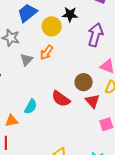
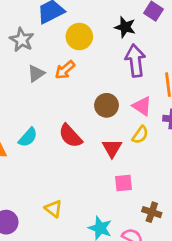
black star: (70, 14) -> (125, 27), moved
purple arrow: (95, 35) -> (135, 61), turned -35
brown circle: (84, 82) -> (106, 105), moved

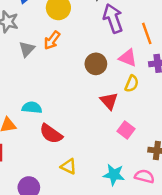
red semicircle: (70, 136) -> (51, 134), moved
cyan semicircle: (28, 137) -> (32, 108), turned -114
pink square: (124, 183) -> (126, 130), turned -35

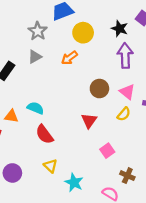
gray triangle: (27, 49) -> (35, 57), moved
red triangle: (109, 101) -> (89, 121), moved
cyan star: (114, 175) -> (74, 183), moved

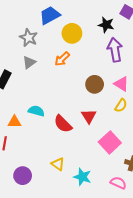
red semicircle: (44, 134) -> (63, 124), moved
pink square: (107, 151) -> (110, 142), size x1.5

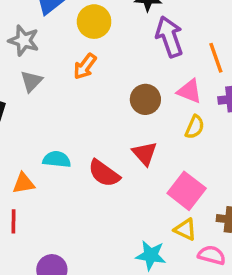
yellow triangle: (58, 164) -> (185, 229), moved

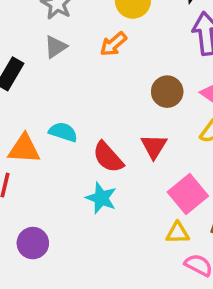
orange triangle: (24, 183) -> (24, 149), size x1.4
yellow triangle: (185, 229) -> (178, 233), turned -40
cyan star: (151, 255) -> (101, 198), moved

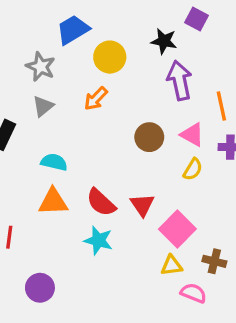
cyan semicircle: (63, 132) -> (54, 162), moved
red triangle: (154, 146) -> (142, 205), moved
orange triangle: (24, 149) -> (53, 202), moved

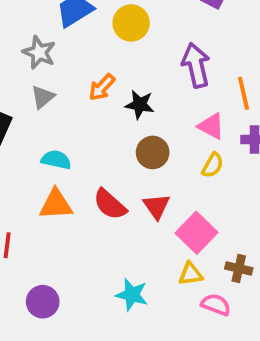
black star: (164, 41) -> (140, 105), moved
yellow circle: (110, 57) -> (131, 23), moved
brown circle: (149, 137) -> (153, 152), moved
cyan star: (98, 240) -> (132, 295), moved

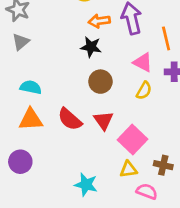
orange arrow: (102, 87) -> (99, 21), moved, turned 40
purple circle: (43, 302) -> (20, 162), moved

